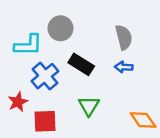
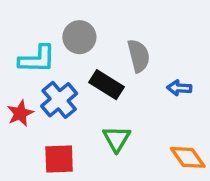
gray semicircle: (124, 37) -> (139, 56), moved
blue arrow: (124, 67) -> (179, 88), moved
red star: (18, 102) -> (20, 113), moved

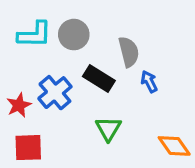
cyan L-shape: (37, 59) -> (35, 35), moved
blue arrow: (179, 88) -> (149, 82), moved, turned 60
red square: (59, 159) -> (28, 148), moved

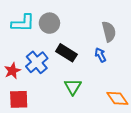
gray semicircle: (129, 52) -> (109, 32), moved

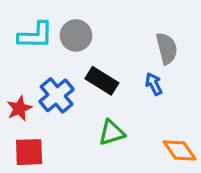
green triangle: (73, 87) -> (112, 133), turned 42

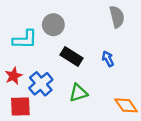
cyan L-shape: (36, 35) -> (25, 39), moved
gray semicircle: (167, 48) -> (117, 17), moved
blue cross: (57, 95) -> (41, 84), moved

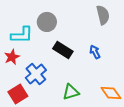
red star: (14, 76) -> (12, 57), moved
green triangle: (78, 93) -> (71, 92), moved
red square: (20, 106) -> (18, 94), turned -30

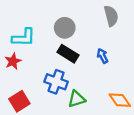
gray circle: (47, 22) -> (65, 28), moved
blue cross: (36, 74) -> (56, 82), moved, turned -30

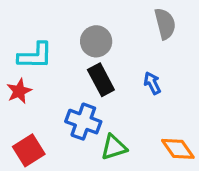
black rectangle: (68, 54) -> (101, 80), turned 30

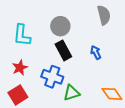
cyan L-shape: (35, 56) -> (22, 35), turned 95
red star: (19, 91) -> (20, 68), moved

